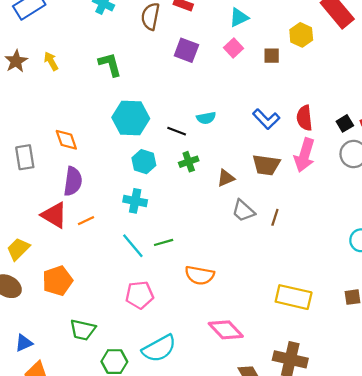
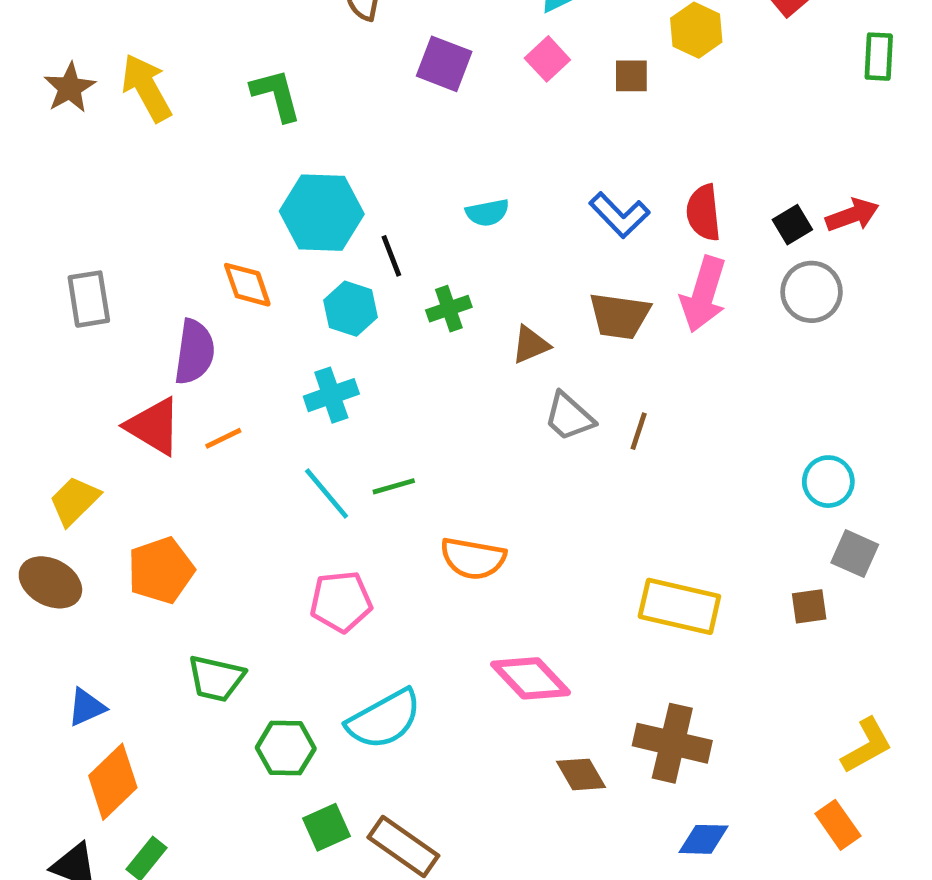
yellow arrow: (51, 61) -> (146, 88), size x1.6
black line: (177, 131) -> (391, 256), moved, turned 48
orange diamond: (66, 140) -> (247, 285), moved
cyan cross: (135, 201) -> (331, 395), turned -30

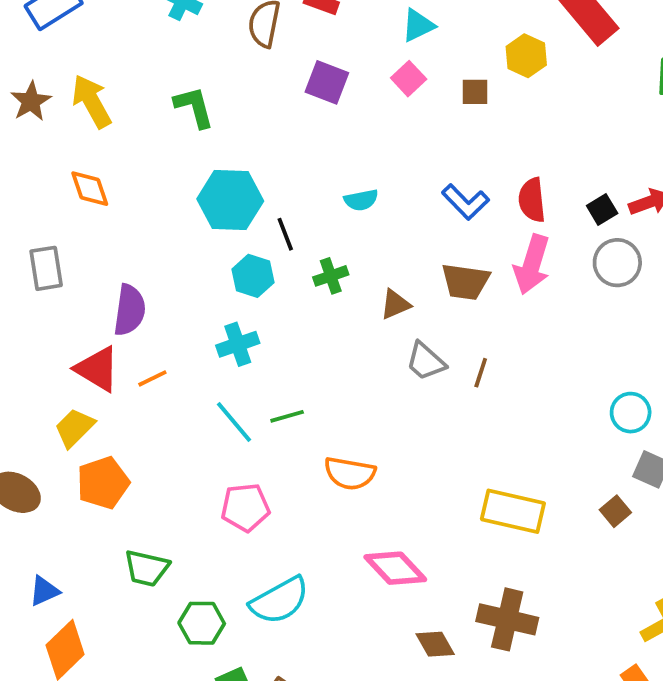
orange diamond: (247, 285) -> (90, 189), moved
yellow trapezoid: (74, 501) -> (75, 428), moved
brown square: (809, 606) -> (615, 511), turned -32

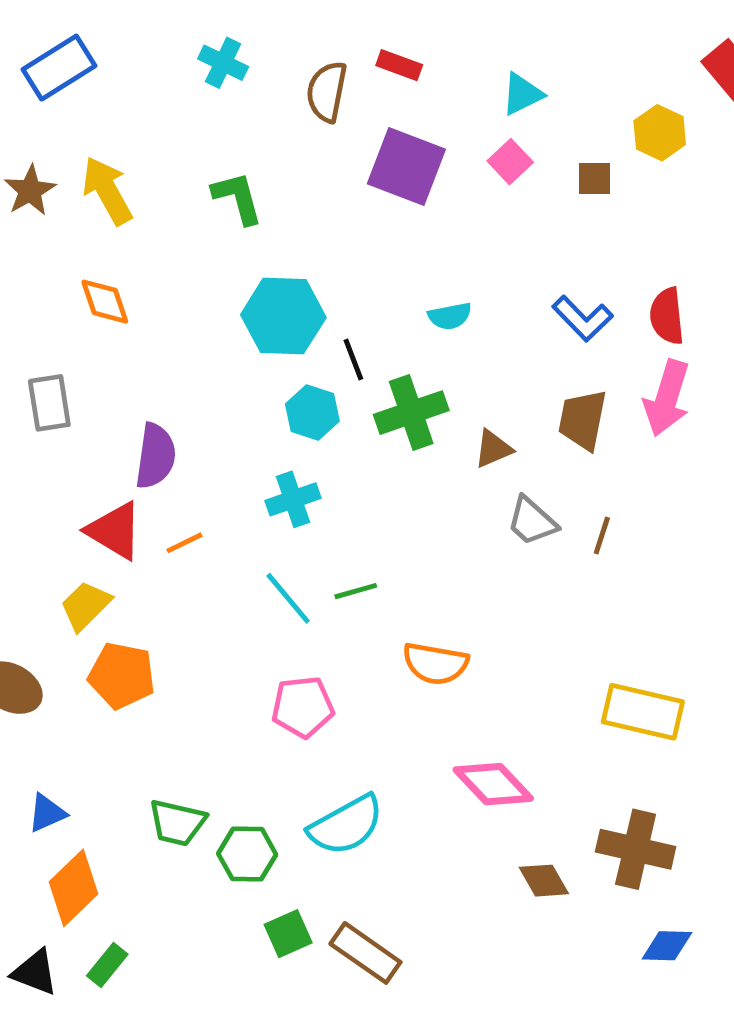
purple square: (327, 82) -> (406, 166), size x1.4
green cross: (331, 276) -> (411, 413), size x1.6
brown trapezoid: (465, 282) -> (583, 420), turned 93
orange pentagon: (103, 483) -> (122, 676), turned 30
green trapezoid: (147, 568) -> (177, 823), moved

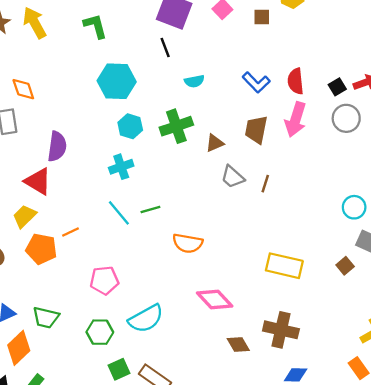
orange diamond: (105, 302) -> (23, 89), moved
black line: (353, 359) -> (165, 47), moved
orange line: (184, 543) -> (71, 232), moved
pink pentagon: (303, 707) -> (104, 280), moved
green trapezoid: (177, 823) -> (46, 317), moved

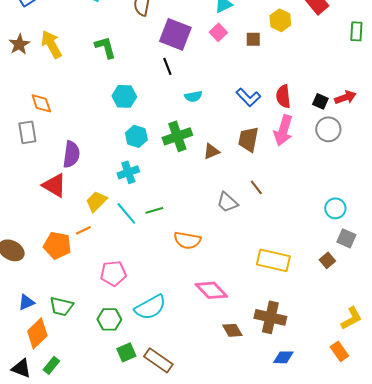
cyan hexagon: (117, 81) -> (124, 96), size x0.7
black square: (337, 87) -> (320, 101), turned -35
gray trapezoid: (233, 177) -> (227, 202), moved
brown line: (265, 184) -> (256, 187), turned -56
yellow trapezoid: (24, 216) -> (96, 201), moved

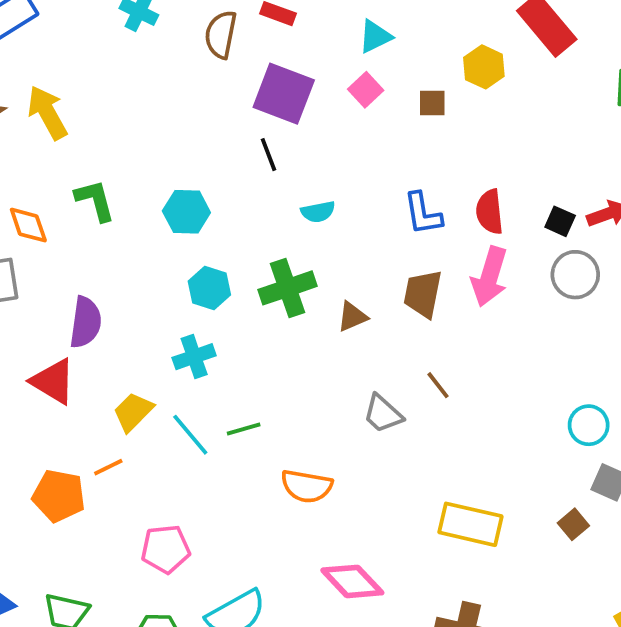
green L-shape: (105, 47) -> (95, 200), moved
blue L-shape: (248, 97) -> (423, 214), turned 35

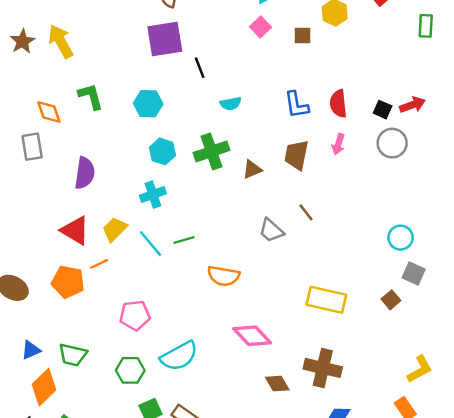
purple square: (284, 94) -> (165, 39), moved, turned -30
pink arrow: (490, 277) -> (338, 144), size x0.6
red triangle: (53, 381) -> (75, 230), moved

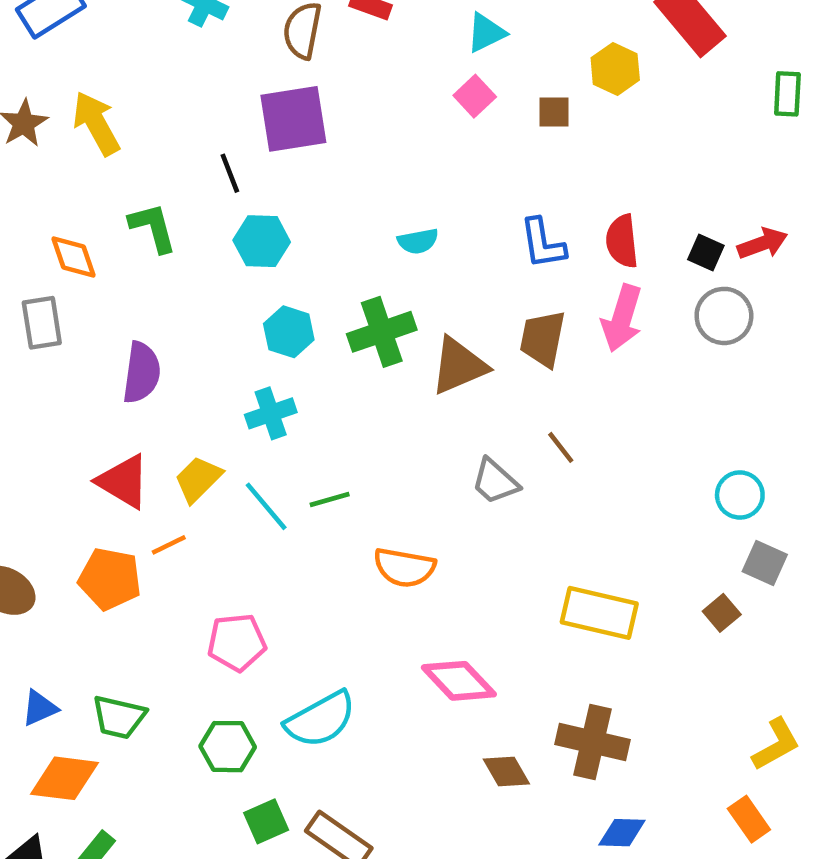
black line: (200, 68) -> (230, 173), moved
pink arrow: (338, 144) -> (622, 318), size x1.6
brown triangle: (252, 169) -> (459, 366), size x1.6
orange diamond: (44, 387) -> (64, 778), turned 51

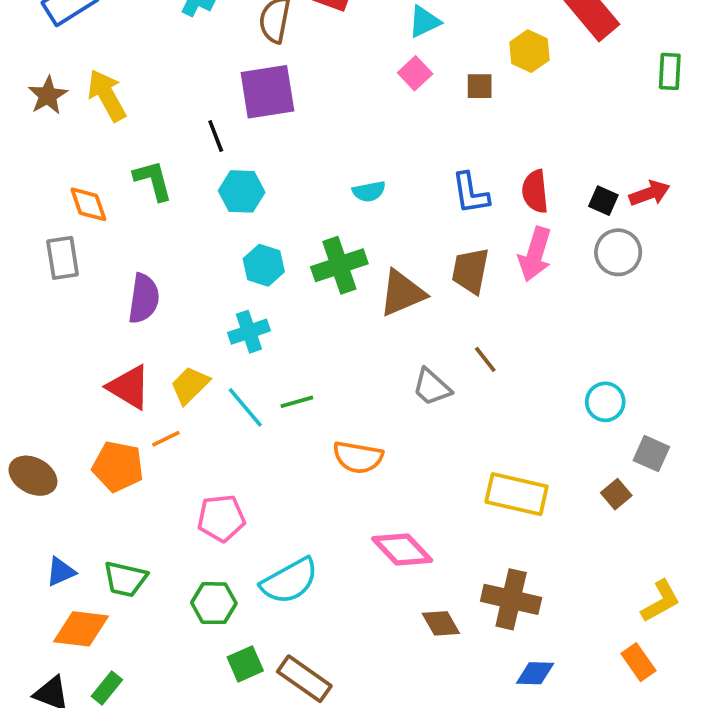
cyan circle: (740, 495) -> (605, 402), moved

